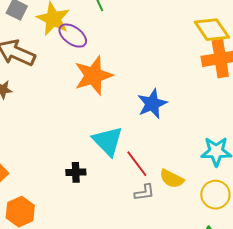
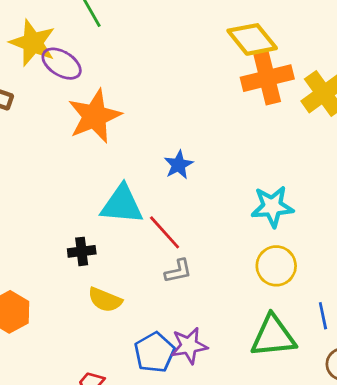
blue star: (152, 104) -> (179, 165), moved, size x0.7
cyan triangle: (108, 141) -> (122, 205), turned -36
yellow semicircle: (172, 179) -> (105, 300), moved

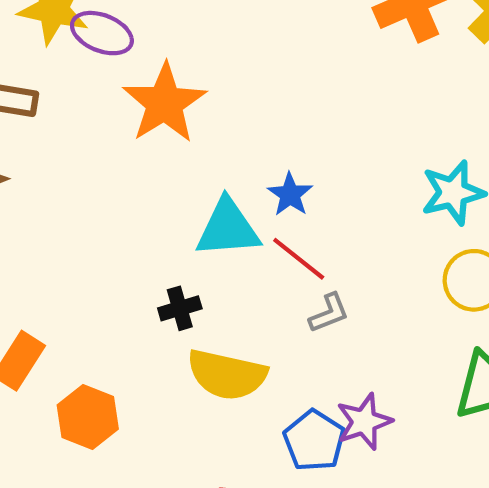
blue star: (179, 165) -> (290, 194), moved
yellow semicircle: (105, 300) -> (227, 375), size x1.5

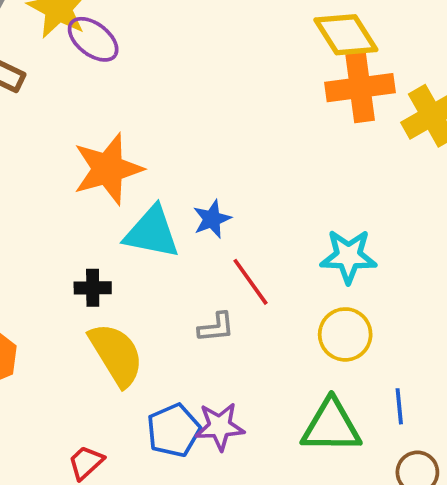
orange star: (165, 103) -> (108, 169), moved
red line: (299, 259) -> (251, 282), moved
yellow semicircle: (227, 375) -> (116, 354), turned -150

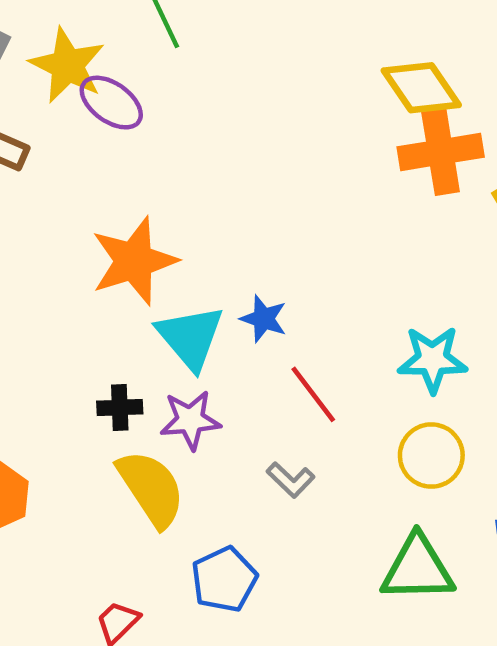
blue star: (212, 219) -> (264, 319), turned -30
cyan triangle: (152, 232) -> (190, 337), turned 40
gray L-shape: (216, 327) -> (291, 480), moved, turned 51
purple star: (220, 426) -> (190, 420), moved

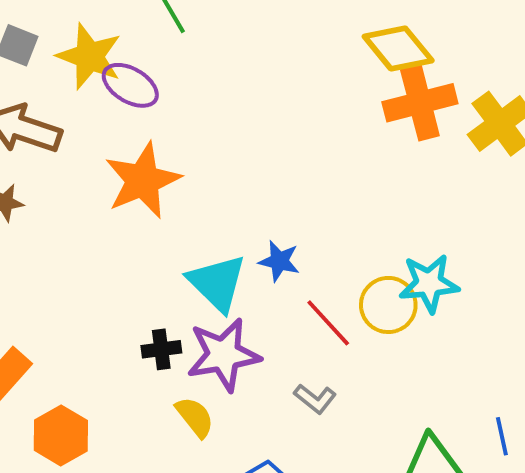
orange star: (134, 261) -> (143, 180), moved
purple star: (190, 420) -> (223, 355), size x1.4
yellow circle: (431, 456) -> (388, 305), moved
yellow semicircle: (151, 488) -> (195, 417), size x0.6

